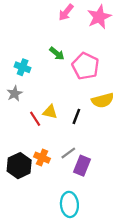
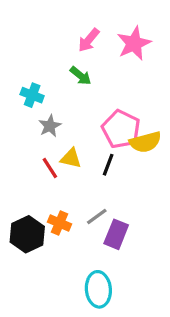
pink arrow: (66, 12) -> (89, 40), moved
pink star: (99, 17) -> (134, 43), moved
pink pentagon: (85, 66) -> (121, 129), moved
gray star: (15, 94) -> (50, 126), moved

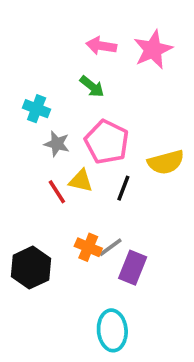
pink arrow: (89, 40) -> (101, 46), turned 60
gray star: (50, 126) -> (57, 144), turned -30
pink pentagon: (121, 129) -> (107, 142), moved
orange cross: (60, 223) -> (88, 247), moved

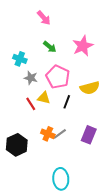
pink arrow: (101, 46) -> (44, 18), moved, turned -140
pink star: (153, 50) -> (83, 46), moved
purple rectangle: (133, 268) -> (89, 135), moved

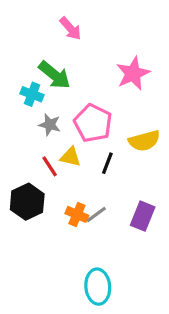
green arrow: (50, 47) -> (54, 75), moved, size x1.5
black hexagon: (17, 145) -> (27, 202), moved

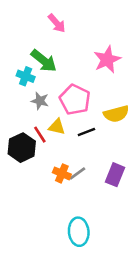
black line: (107, 163) -> (86, 132), turned 48
black hexagon: (27, 202) -> (22, 148), moved

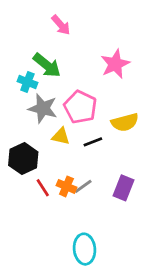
gray star: (40, 101) -> (43, 108), size x1.5
red line: (40, 135) -> (43, 188), moved

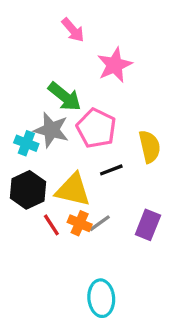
pink star: (115, 64) -> (115, 65), moved
green arrow: (47, 65) -> (65, 97), moved
cyan cross: (27, 82) -> (26, 143), moved
yellow semicircle: (125, 122) -> (150, 147), turned -88
yellow triangle: (61, 136) -> (73, 190), moved, size x1.6

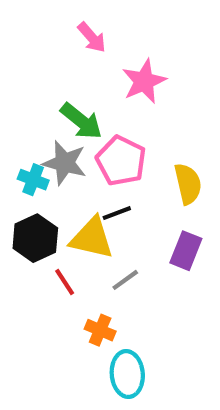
black line: (111, 170) -> (117, 213), moved
orange cross: (80, 223) -> (100, 330), moved
purple rectangle: (148, 225) -> (186, 251), moved

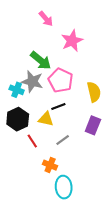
yellow triangle: (92, 238) -> (46, 119), size x0.7

